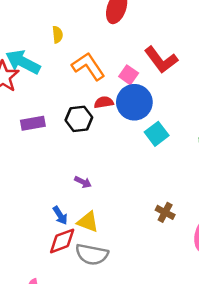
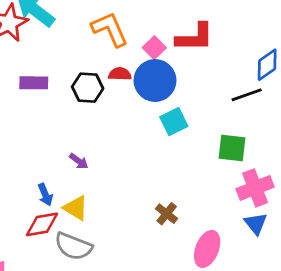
red L-shape: (161, 60) -> (195, 37), turned -64

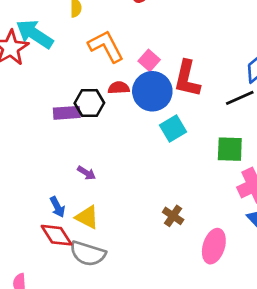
red L-shape: (195, 37) -> (187, 79), moved, turned 108
purple rectangle: (34, 83) -> (67, 113), moved
red diamond: (42, 224) -> (57, 235), turned 72

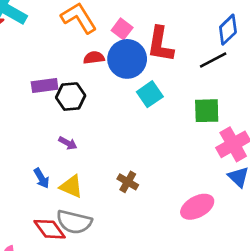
black hexagon: (89, 103) -> (71, 97), moved
brown cross: (173, 216) -> (128, 182), moved
red diamond: (57, 235) -> (50, 229), moved
pink ellipse: (214, 246) -> (197, 207), turned 48

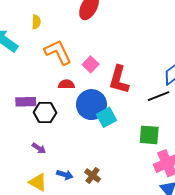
blue circle: (127, 59) -> (91, 105), moved
blue arrow: (41, 178) -> (65, 175), moved, turned -49
brown cross: (128, 182) -> (93, 175), moved

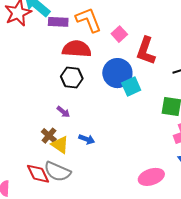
red semicircle: (66, 84) -> (77, 49), moved, size x1.8
purple rectangle: (26, 102) -> (58, 22), moved
brown cross: (93, 175) -> (49, 136), moved

